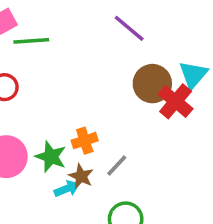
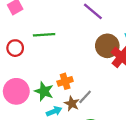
green line: (31, 41) -> (44, 35), moved
brown star: (81, 176) -> (72, 104), moved

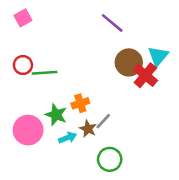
green line: (44, 35) -> (45, 73), moved
pink circle: (16, 91) -> (28, 130), moved

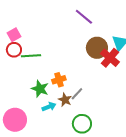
pink square: (23, 18) -> (14, 35), moved
pink circle: (28, 130) -> (15, 120), moved

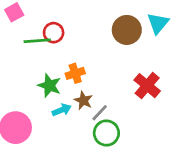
red circle: (14, 50) -> (54, 33), moved
red cross: (110, 58) -> (147, 86), moved
gray line: (77, 94) -> (100, 113), moved

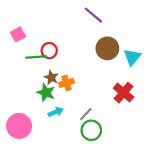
cyan triangle: (158, 23) -> (132, 57), moved
brown star: (83, 100) -> (51, 77), moved

